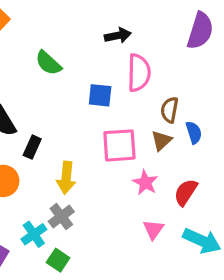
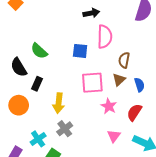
green semicircle: (48, 63) -> (39, 51), moved
blue semicircle: (194, 132) -> (139, 85), moved
gray cross: (61, 216) -> (65, 129), moved

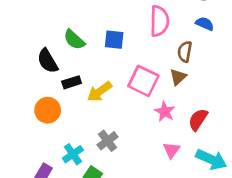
blue square: (80, 51) -> (114, 40), moved
pink square: (92, 83) -> (143, 81), turned 30
black rectangle: (37, 84) -> (72, 82), turned 48
blue semicircle: (139, 85) -> (205, 24), moved, turned -48
yellow arrow: (59, 103) -> (100, 92), moved, turned 48

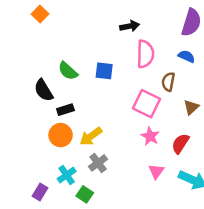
brown triangle: (178, 77) -> (191, 107), moved
pink square: (143, 81) -> (147, 104), moved
yellow arrow: (100, 92) -> (91, 136), moved
orange circle: (48, 110) -> (61, 135), moved

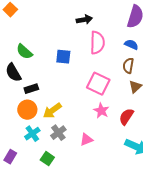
green semicircle: (68, 71) -> (24, 52), moved
brown semicircle: (168, 82) -> (128, 66), moved
pink triangle: (156, 171) -> (86, 140), moved, turned 32
cyan cross: (67, 175) -> (32, 134), moved

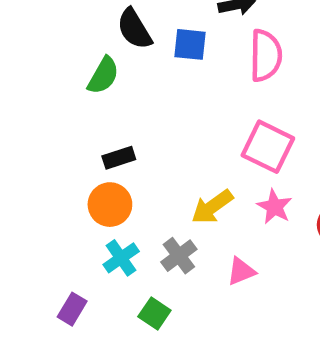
green semicircle: (24, 52) -> (103, 76), turned -102
blue square: (63, 57) -> (190, 44), moved
black semicircle: (13, 73) -> (134, 29), moved
yellow arrow: (52, 111) -> (212, 207), moved

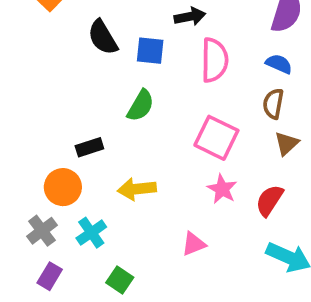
green semicircle: (103, 76) -> (141, 106), moved
orange circle: (110, 205) -> (63, 187), moved
yellow arrow: (212, 207) -> (137, 189), moved, turned 30
gray cross: (179, 256) -> (42, 231), moved

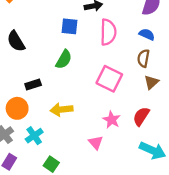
black semicircle: (103, 37) -> (16, 41), moved
pink star: (222, 189) -> (112, 120), moved
pink triangle: (194, 244) -> (96, 142), turned -49

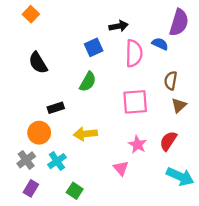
blue square: (69, 26) -> (94, 47), turned -30
blue semicircle: (147, 34) -> (160, 44), moved
pink square: (109, 79) -> (135, 102), turned -30

